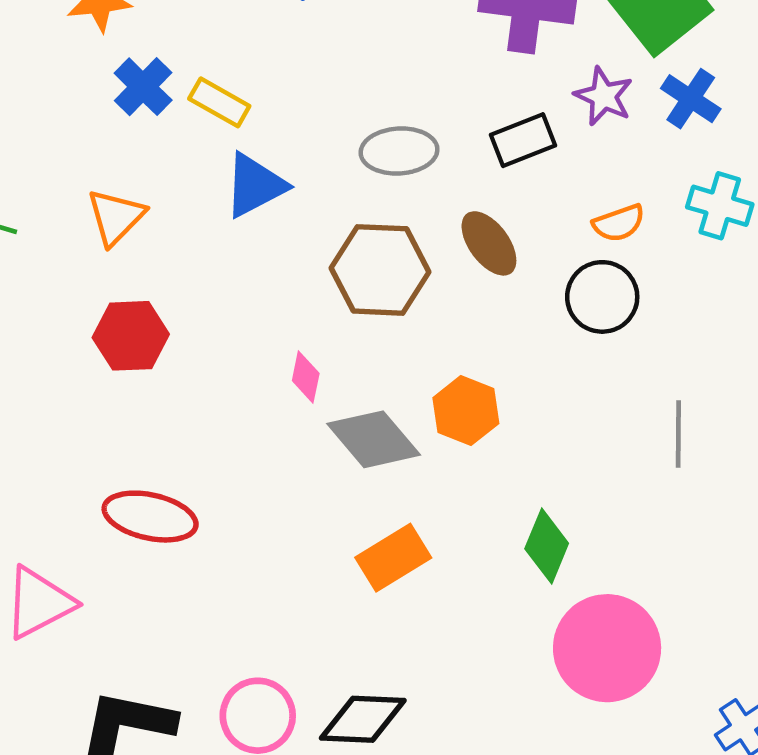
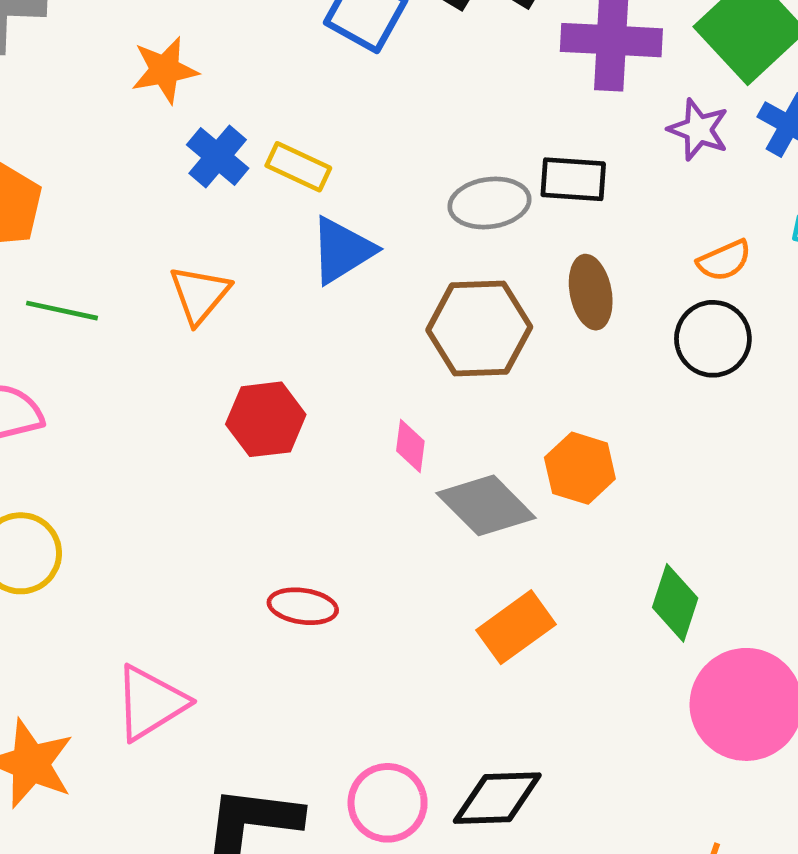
black rectangle: (523, 140) -> (573, 179), moved, turned 30
brown ellipse: (489, 243) -> (591, 292), turned 30
red hexagon: (131, 336) -> (266, 419), moved
red ellipse: (150, 517) -> (303, 606), moved, size x0.7

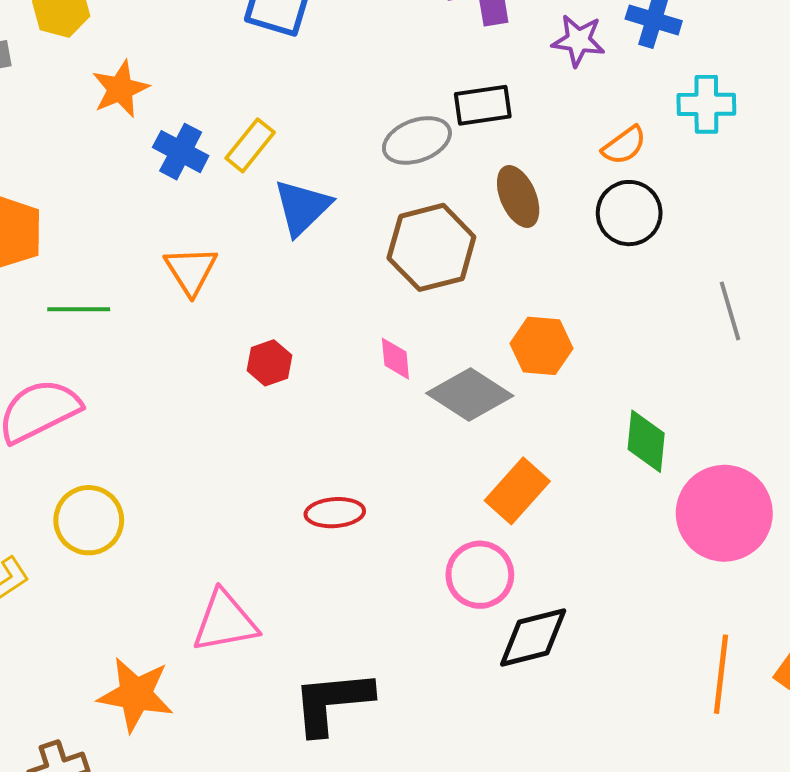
yellow rectangle: (298, 167) -> (250, 145), turned -64
red hexagon: (266, 419) -> (269, 363), size x0.7
pink triangle: (150, 703) -> (225, 622), turned 34
pink circle: (388, 803) -> (480, 575), moved

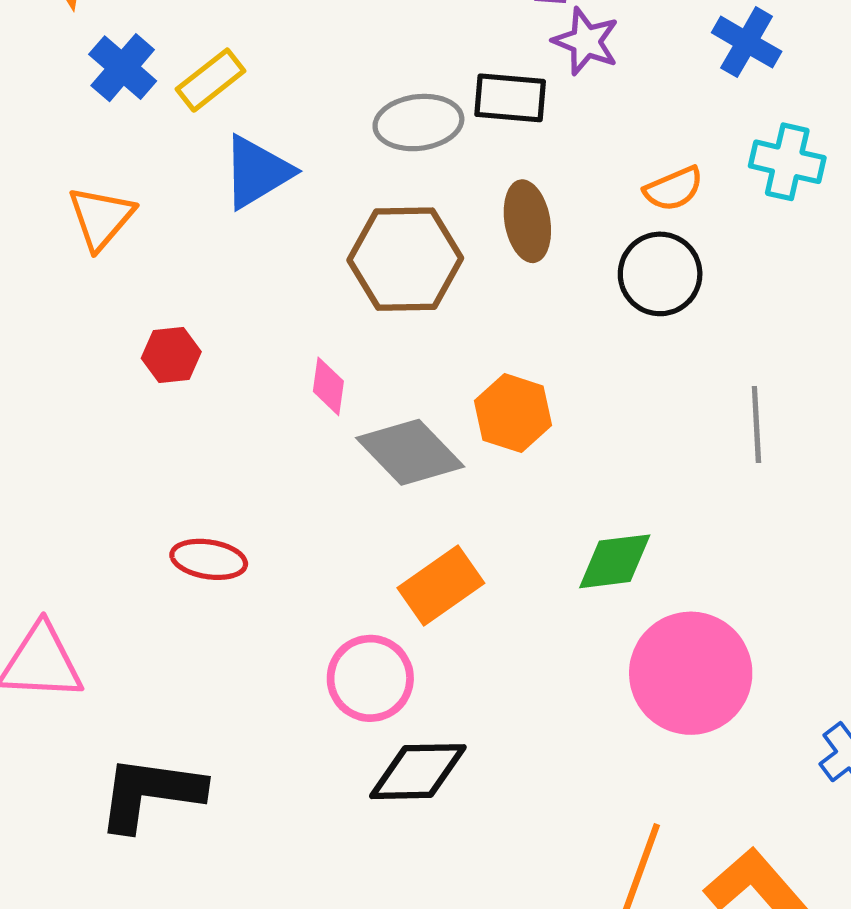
purple star: (578, 40) -> (586, 41), moved
green diamond: (646, 441) -> (615, 561), turned 64

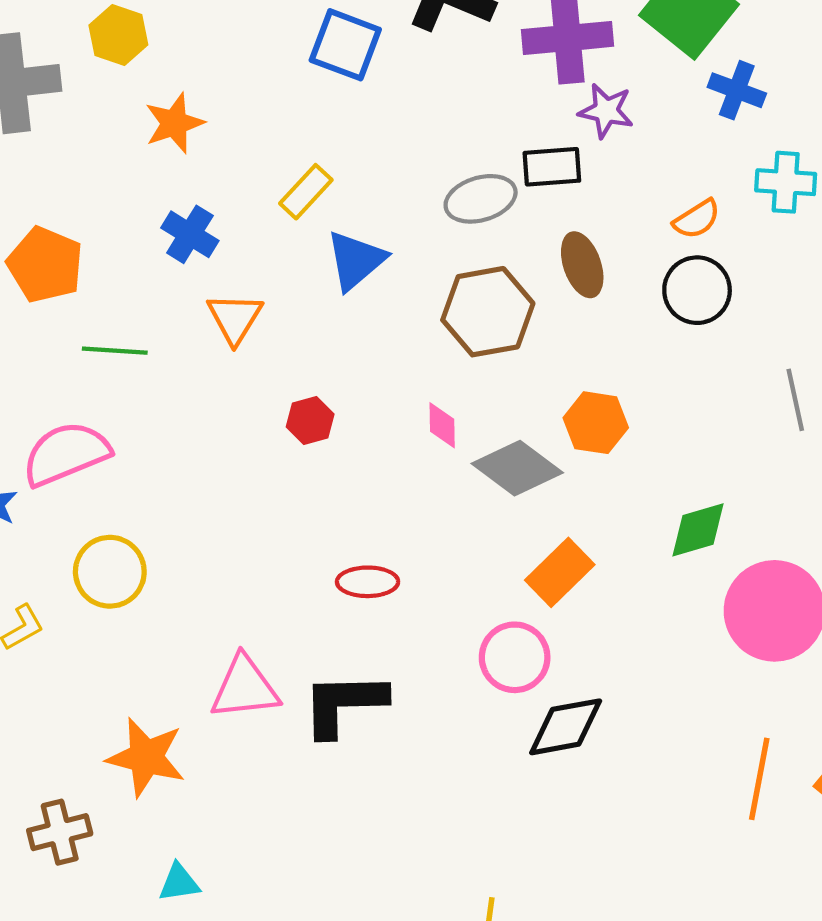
blue cross: (123, 68) -> (190, 234), moved
black L-shape: (150, 793) -> (344, 704), moved

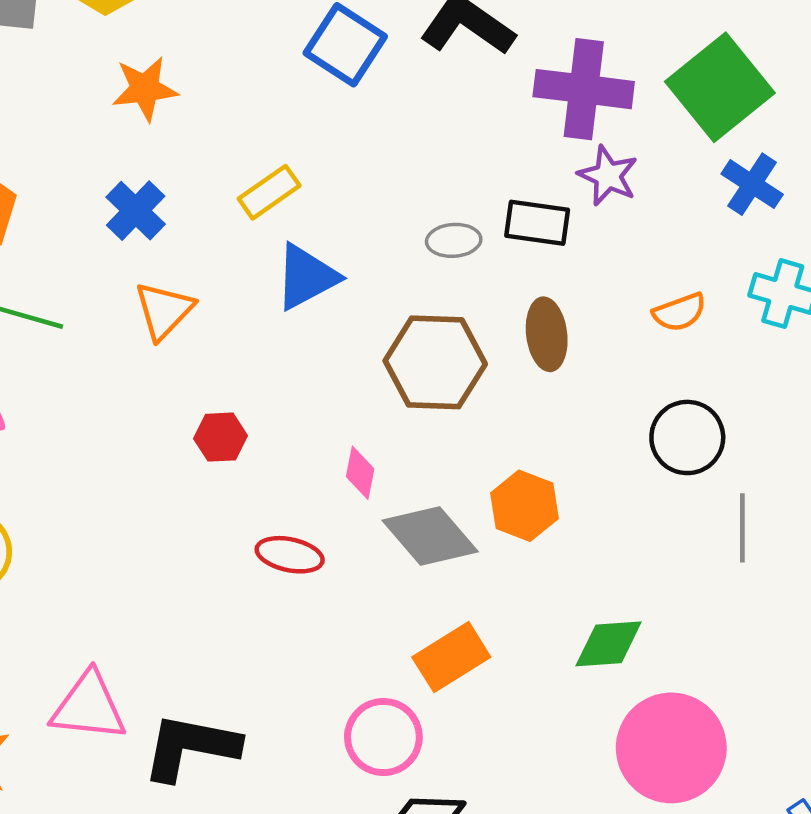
gray ellipse: (481, 199) -> (454, 240), size x0.7
black circle: (697, 290) -> (687, 437), moved
red ellipse: (368, 582) -> (290, 555), moved

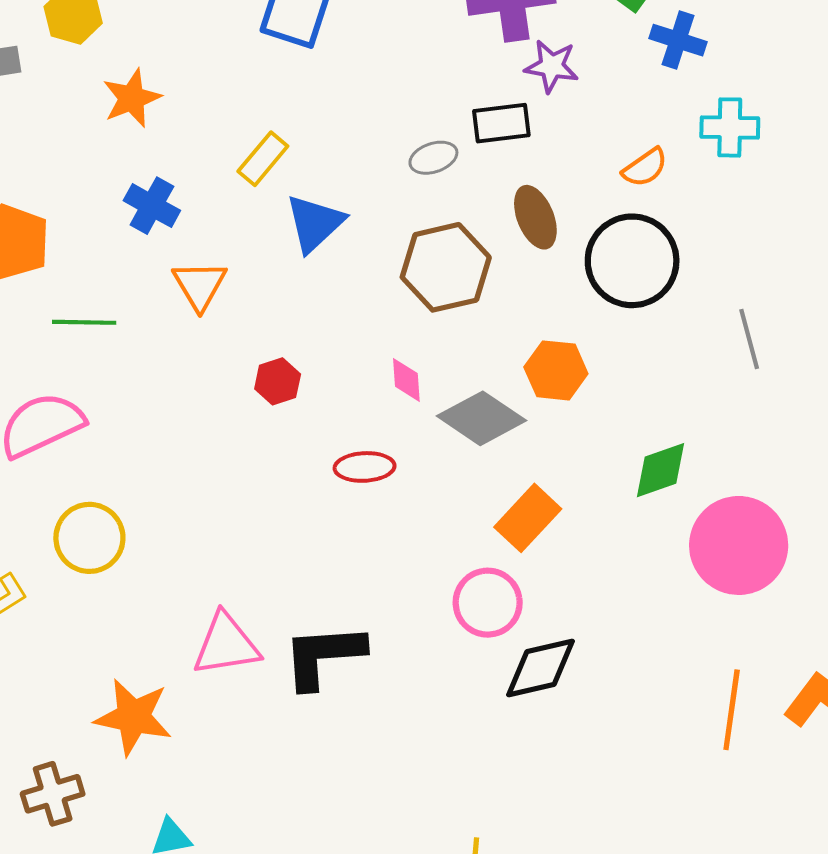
black circle: (687, 437) -> (632, 261), moved, size x1.4

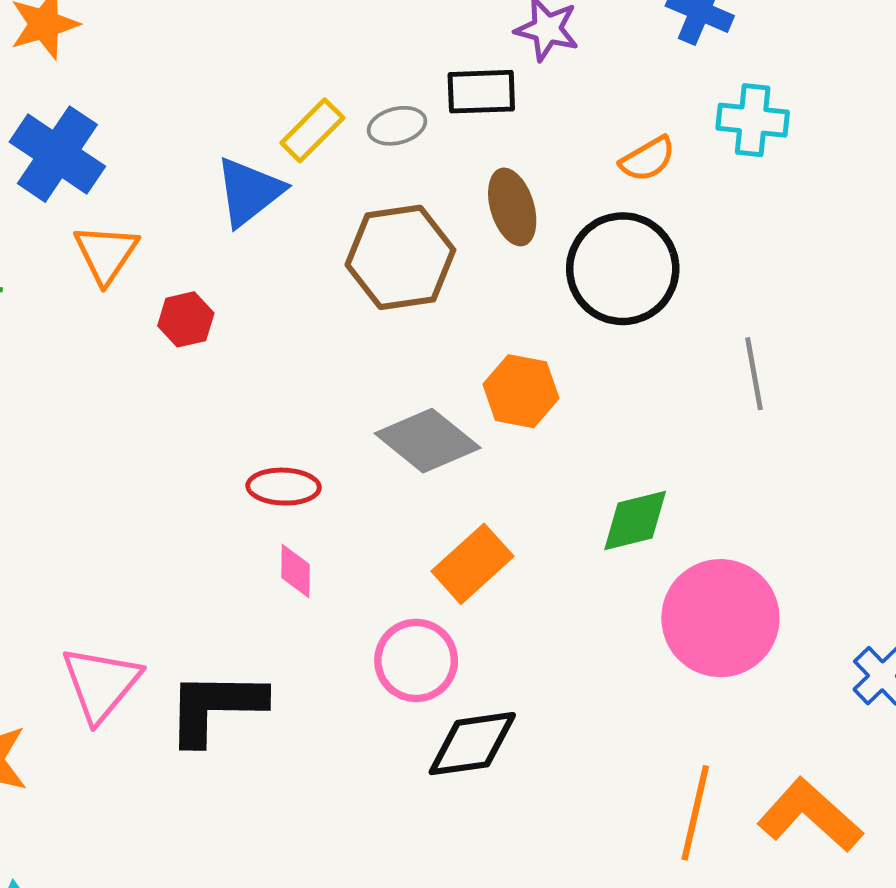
yellow rectangle: (263, 159) -> (312, 130), moved
blue cross: (152, 206) -> (57, 154), size x1.4
pink diamond: (406, 380) -> (295, 571), moved
red hexagon: (278, 381) -> (186, 319), moved
pink triangle: (226, 645) -> (101, 684), turned -46

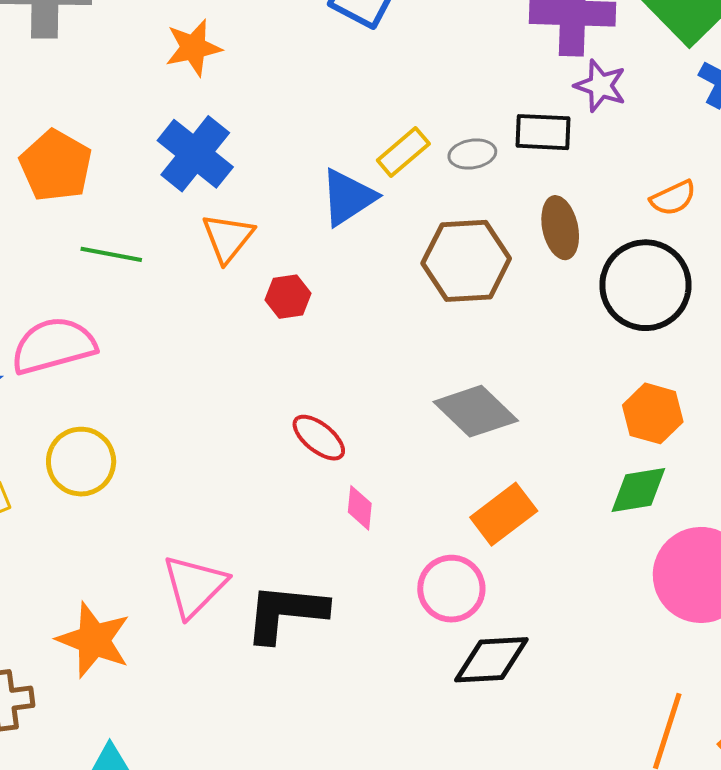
orange hexagon: (521, 391) -> (653, 413), moved
red ellipse: (284, 487) -> (319, 438), moved, turned 32

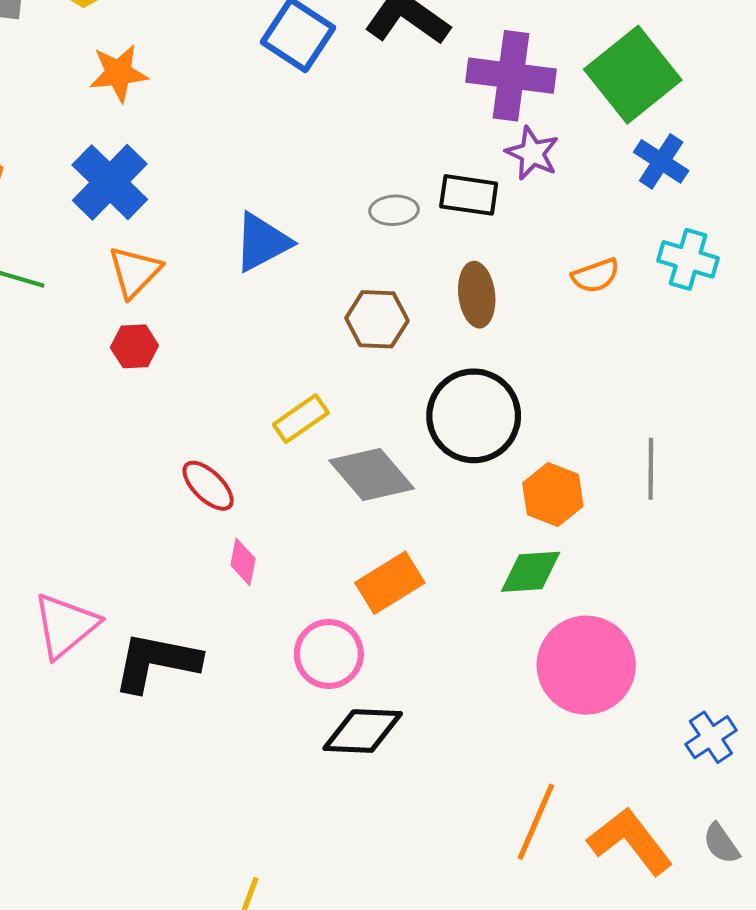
yellow rectangle: (403, 152) -> (301, 419), moved
brown hexagon: (466, 261) -> (377, 319), size x0.7
black circle: (645, 285) -> (474, 416), moved
red hexagon: (288, 297) -> (134, 346), moved

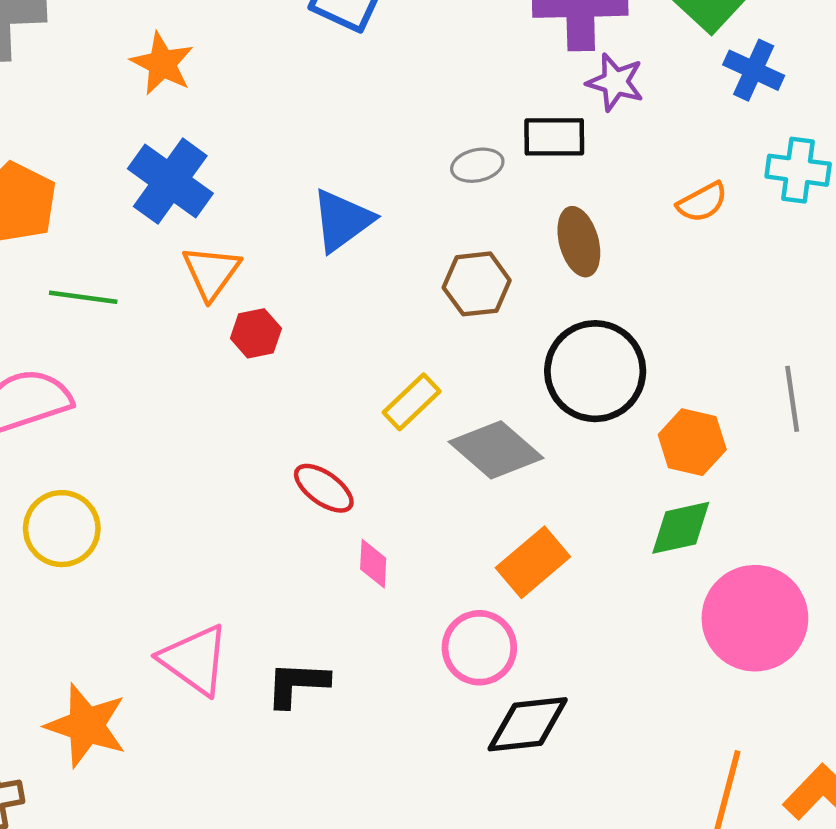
orange star: (119, 73) -> (162, 64), turned -30
red hexagon: (134, 346) -> (256, 333), moved
pink triangle: (65, 625) -> (195, 660), turned -36
black L-shape: (156, 662) -> (297, 684), size x0.7

